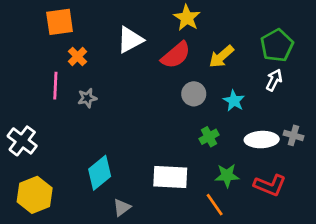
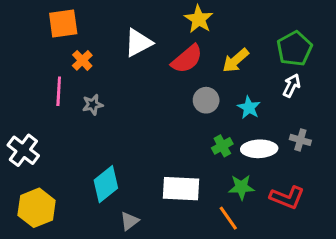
gray cross: (293, 135) -> (300, 140), moved
white ellipse: (262, 140) -> (259, 149), moved

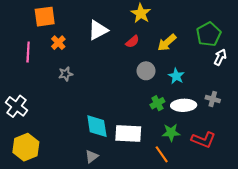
red semicircle: (187, 59) -> (132, 42), size x0.6
white arrow: (292, 85) -> (220, 57), moved
pink line: (59, 91) -> (28, 52), moved
cyan diamond: (106, 184) -> (97, 126), moved, turned -60

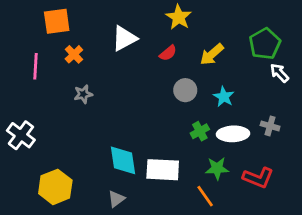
white arrow: (220, 57) -> (279, 73), turned -70
yellow hexagon: (26, 147) -> (55, 187), moved

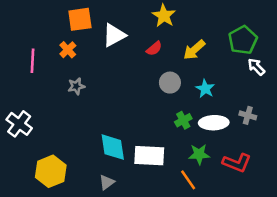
orange square: (57, 21) -> (80, 19), moved

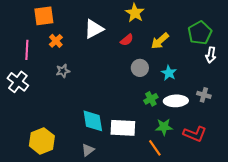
orange square: (80, 19) -> (44, 16), moved
white arrow: (256, 67) -> (211, 55), turned -126
white cross: (19, 124) -> (18, 82), moved

